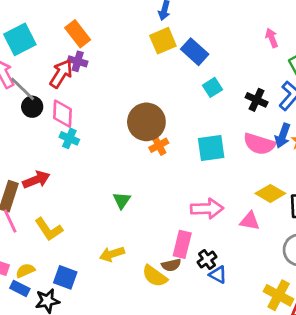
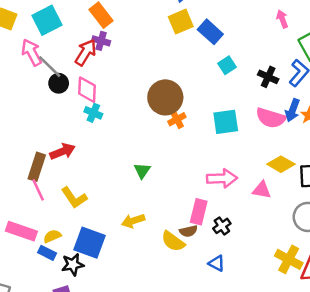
blue triangle: (218, 275) -> (217, 263), moved
blue square: (65, 277) -> (89, 243), size x1.4

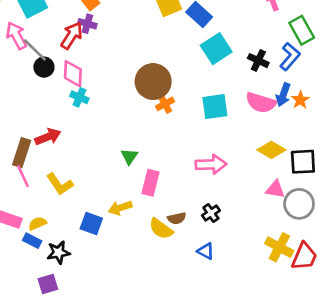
cyan square: (227, 65) -> (216, 49), size x1.6
pink triangle: (262, 190) -> (275, 189), moved
pink rectangle: (199, 212) -> (150, 183), moved
blue square: (89, 243) -> (91, 224), moved, size x0.7

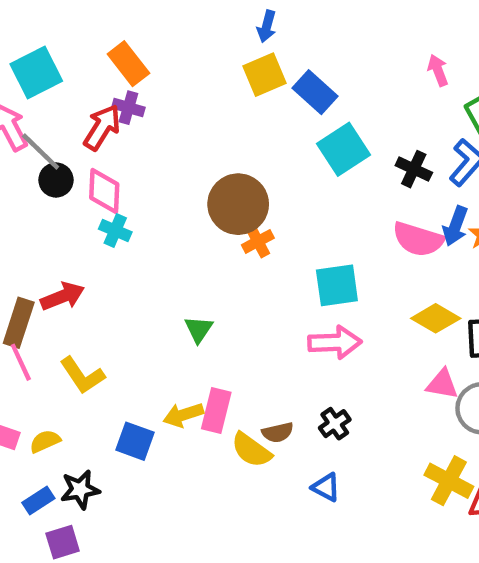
cyan square: (215, 107) -> (337, 285), moved
pink rectangle: (150, 183) -> (216, 410), moved
blue rectangle: (32, 241) -> (38, 500), moved, turned -60

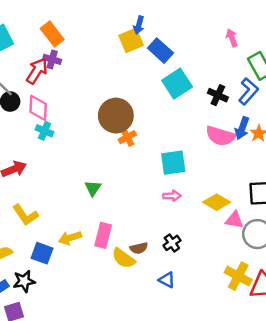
blue arrow: (267, 26) -> (139, 25), moved
yellow diamond: (436, 318) -> (217, 202), moved
pink arrow: (335, 342) -> (172, 196), size x0.6
yellow arrow: (183, 415) -> (70, 238), moved
blue square: (135, 441) -> (42, 253), moved

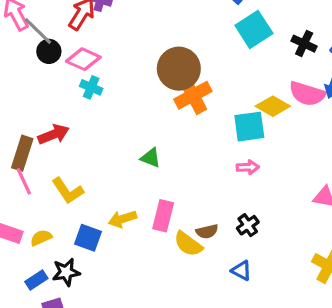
pink diamond: (38, 108) -> (83, 59), turned -68
orange cross: (127, 137) -> (193, 95), size x1.6
green triangle: (93, 188) -> (151, 158), turned -42
yellow diamond: (217, 202) -> (273, 106), moved

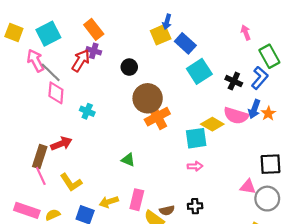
black circle: (49, 51) -> (129, 67), moved
pink diamond: (83, 59) -> (56, 93), moved, turned 70
black cross: (248, 225) -> (195, 206), turned 32

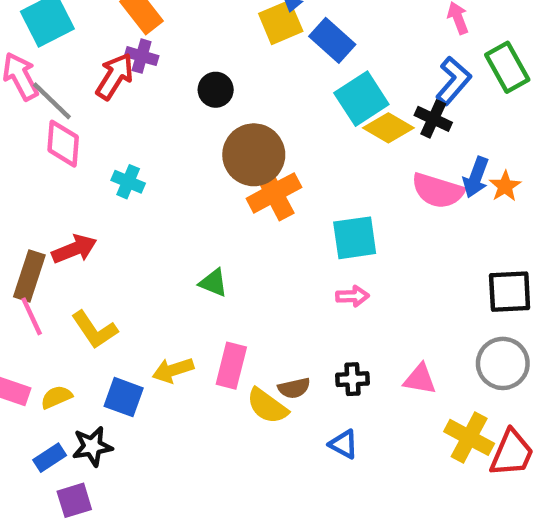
blue L-shape: (260, 78) -> (453, 81), moved
yellow diamond: (212, 124) -> (388, 128), moved
pink triangle: (248, 187) -> (420, 379), moved

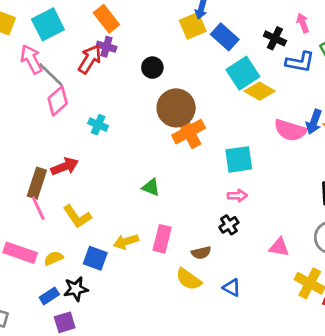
blue L-shape: (453, 81) -> (300, 62), turned 60
black cross: (433, 119) -> (275, 38), moved
pink diamond: (63, 144) -> (58, 101), turned 44
black cross: (352, 379) -> (229, 225), moved, turned -30
yellow semicircle: (267, 406) -> (189, 279), moved

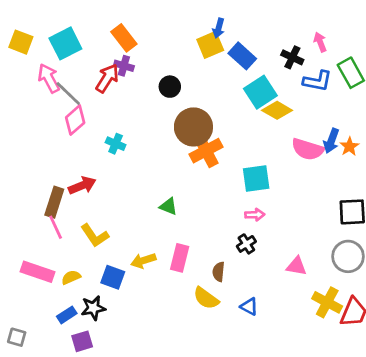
brown semicircle: (201, 253) -> (219, 272), turned 108

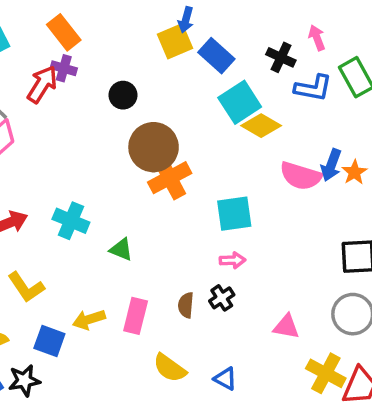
cyan cross: (116, 144) -> (71, 221), moved, size x1.4
brown semicircle: (219, 272) -> (186, 305), moved

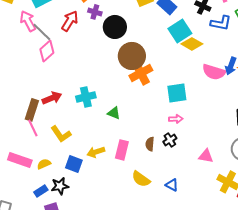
purple cross: (64, 68) -> (95, 12), moved
black circle: (123, 95) -> (115, 27), size x1.5
cyan cross: (71, 221) -> (86, 97), turned -36

